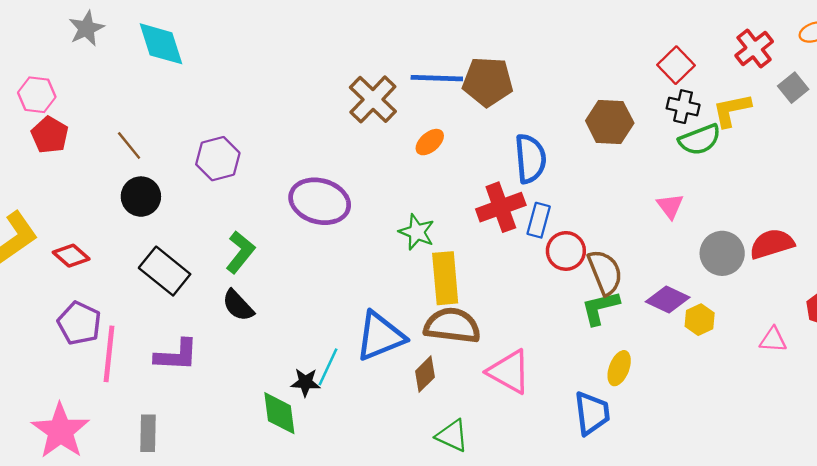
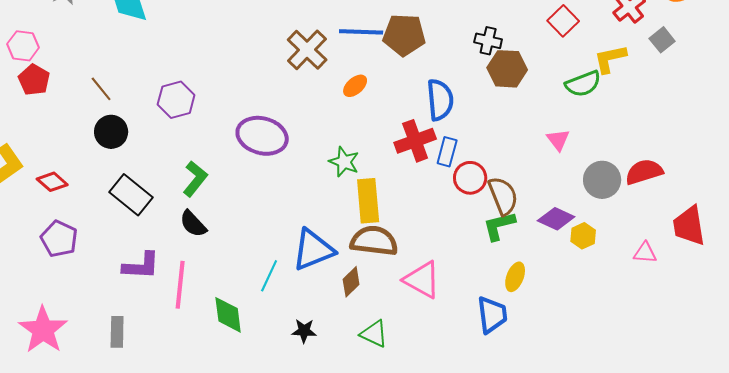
black cross: (683, 107) -> (488, 41), moved
pink line: (109, 354) -> (180, 285), moved
black star: (305, 382) -> (304, 331), moved

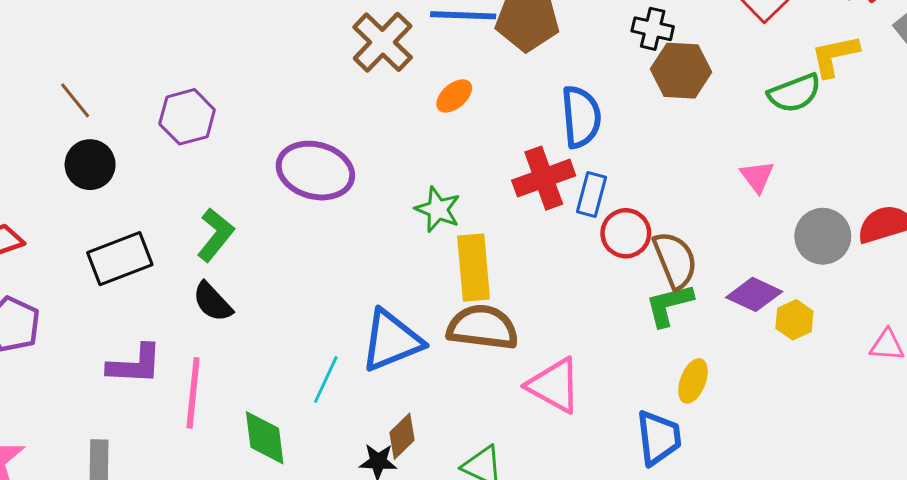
black rectangle: (131, 195) -> (120, 259), turned -60
brown diamond: (351, 282) -> (402, 436), moved

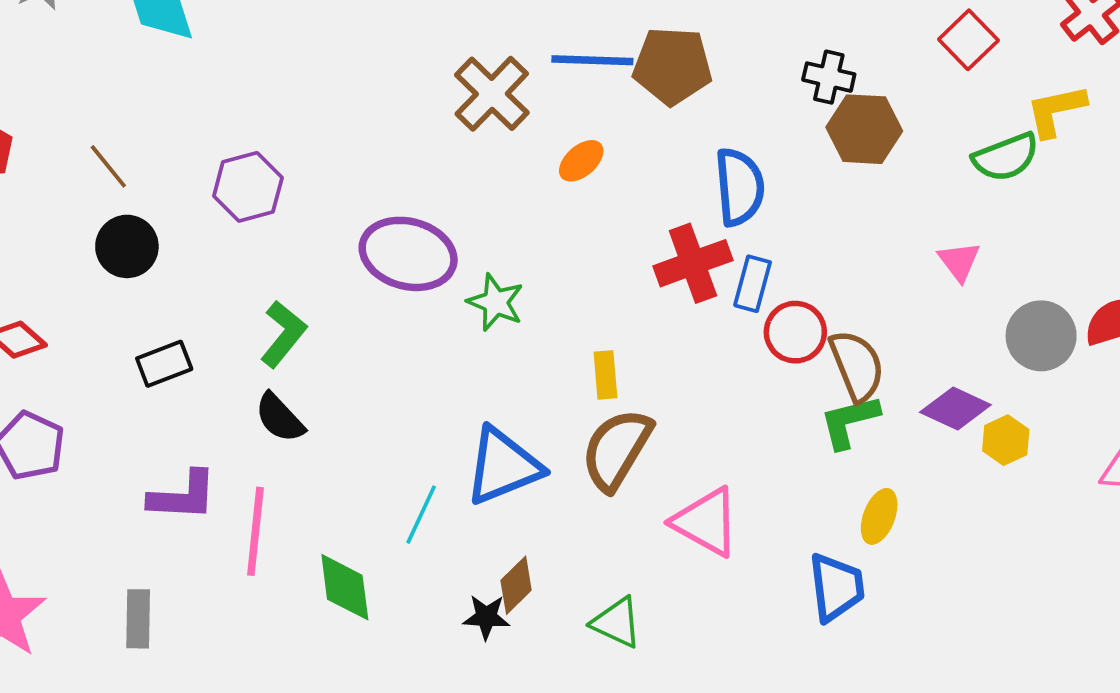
green star: (438, 209) -> (496, 302), moved
black rectangle: (120, 259) -> (164, 364), size x0.7
yellow rectangle: (474, 268) -> (605, 375), size x0.6
brown semicircle: (483, 327) -> (617, 449), turned -66

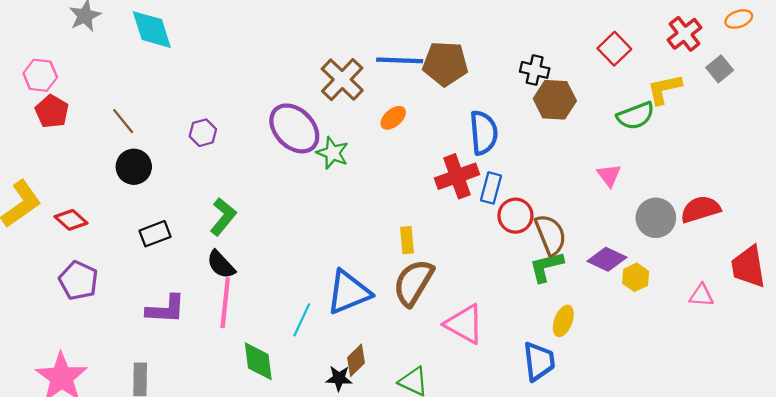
purple hexagon: (248, 187) -> (203, 133), size x0.7
purple ellipse: (408, 254) -> (294, 128), moved, turned 30
green star: (496, 302) -> (333, 153), moved
pink line: (255, 531) -> (225, 303), moved

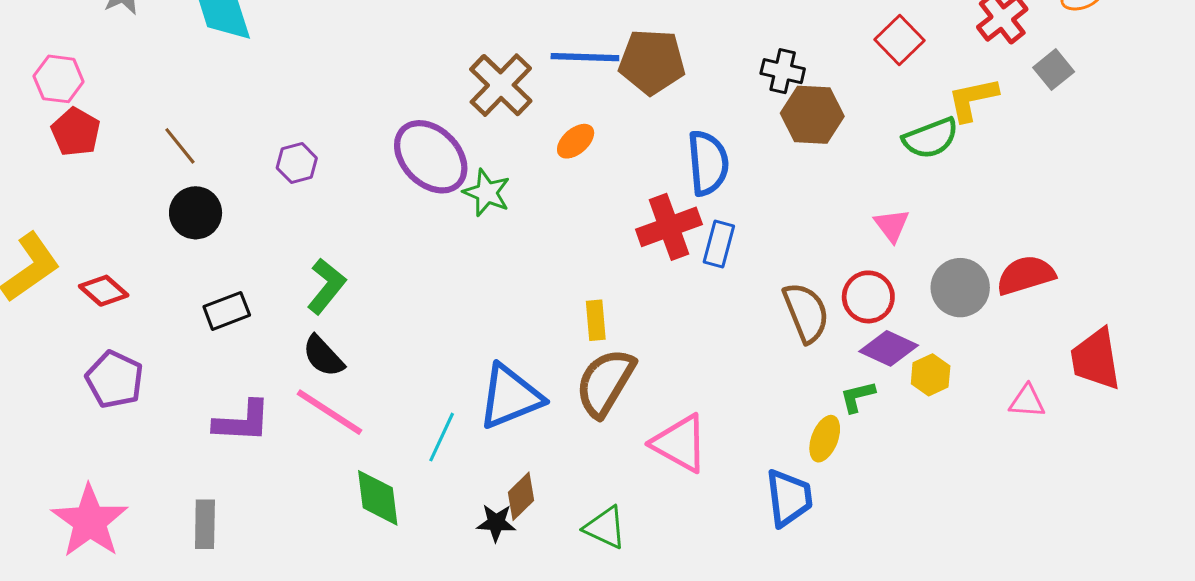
red circle: (515, 216) -> (868, 297), moved
green L-shape: (546, 267) -> (857, 397), moved, size x0.7
pink line: (225, 303) -> (329, 412), turned -63

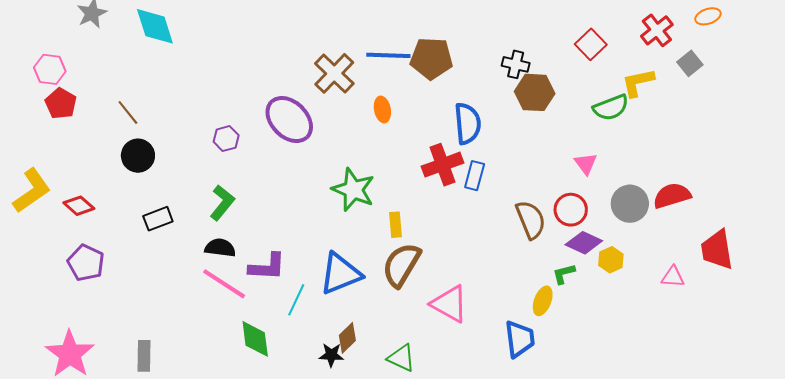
orange ellipse: (576, 141) -> (382, 109), turned -60
purple hexagon: (297, 163) -> (226, 139), moved
green star: (487, 193) -> (353, 190), moved, size x1.4
black semicircle: (323, 356) -> (220, 248), turned 140
purple L-shape: (242, 422) -> (267, 267), moved

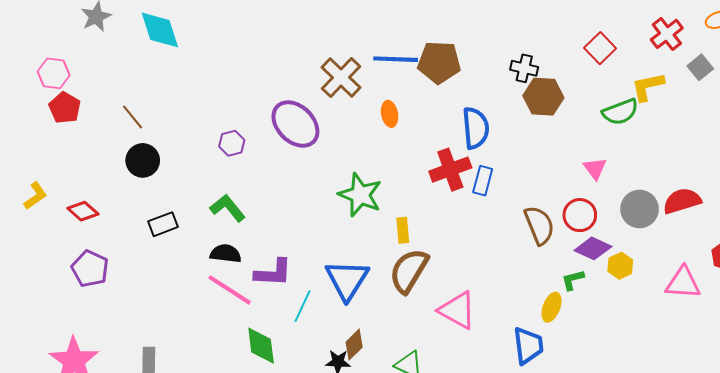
yellow L-shape: (32, 191) -> (35, 196), size x0.6
green L-shape: (222, 203) -> (228, 208), turned -78
blue triangle: (340, 274) -> (347, 280), turned -36
pink triangle: (673, 277) -> (683, 283), size x1.5

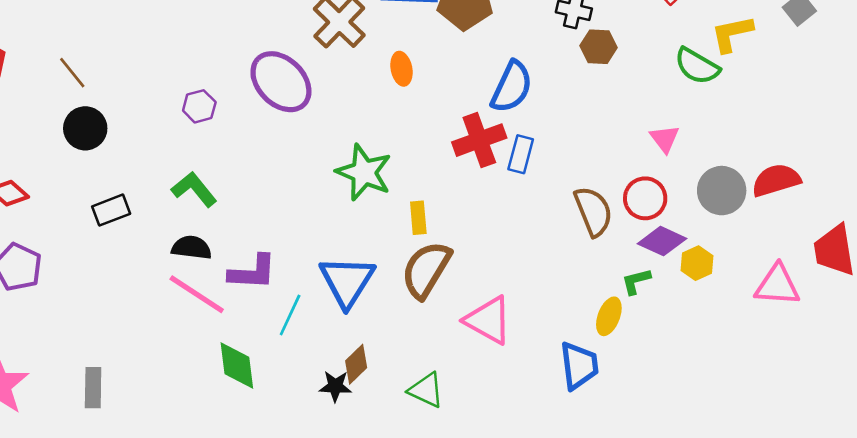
brown hexagon: (543, 97) -> (598, 47), size x0.7
green semicircle: (620, 112) -> (697, 66), turned 51
blue semicircle: (476, 128) -> (512, 87), turned 30

